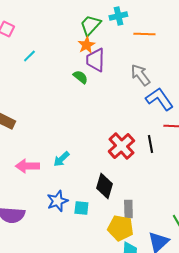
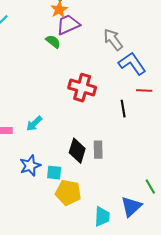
purple trapezoid: (95, 60) -> (68, 25), turned 65
red cross: (121, 146) -> (82, 88), moved, turned -32
gray rectangle: (128, 209) -> (98, 150), moved
yellow pentagon: (120, 228) -> (68, 193), moved

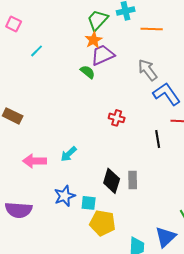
red cross: (82, 88) -> (117, 118), size x0.6

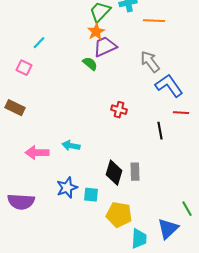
pink square: (14, 24) -> (24, 68), moved
cyan arrow: (69, 154) -> (71, 146), turned 54
yellow pentagon: (103, 223) -> (119, 215), moved

